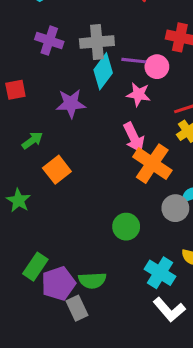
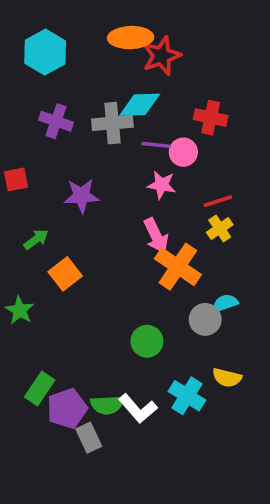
cyan diamond: (103, 71) -> (140, 105), moved, turned 52
white L-shape: (169, 310) -> (138, 409), moved

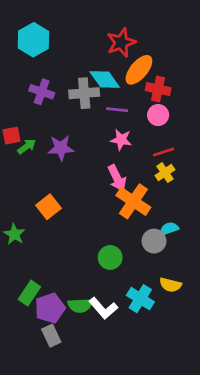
orange ellipse: (131, 38) -> (139, 70), moved, turned -48
cyan diamond: (140, 105) -> (105, 79), turned 56
pink circle: (183, 152) -> (158, 115), moved
green arrow: (36, 239) -> (27, 147), moved
gray rectangle: (89, 438) -> (51, 336), moved

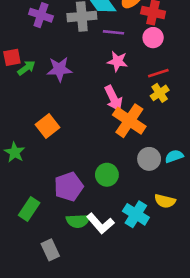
cyan semicircle: (169, 229) -> (174, 156), moved
purple pentagon: (50, 308) -> (69, 187), moved

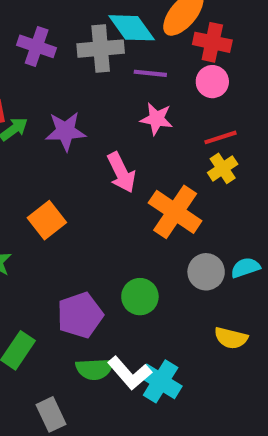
pink arrow: (113, 98) -> (121, 173), moved
cyan cross: (136, 214) -> (161, 381), moved

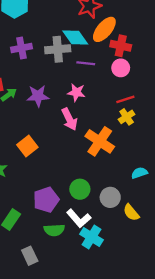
purple cross: (37, 46) -> (22, 48), turned -30
pink star: (156, 119) -> (76, 92), moved
gray circle: (206, 272) -> (110, 197), moved
yellow semicircle: (231, 338) -> (131, 213), turned 36
white L-shape: (130, 373) -> (79, 218), moved

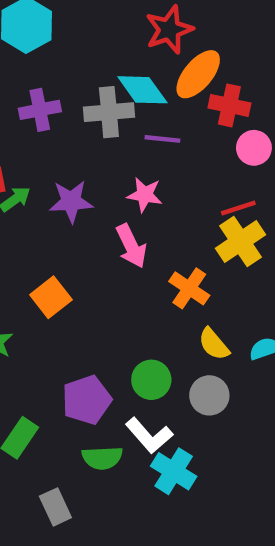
pink circle: (121, 68) -> (254, 148), moved
yellow cross: (127, 117) -> (241, 242), size x1.5
orange cross: (100, 141) -> (189, 288), size x0.7
yellow semicircle: (131, 213) -> (214, 344), moved

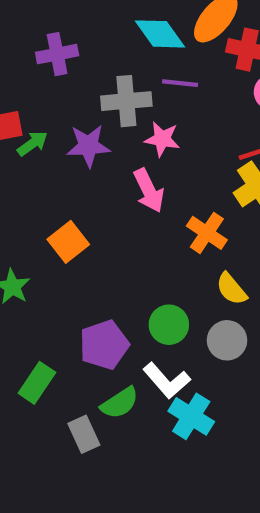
gray cross: (109, 112) -> (126, 101), moved
green semicircle: (102, 458) -> (120, 403), turned -30
gray rectangle: (55, 507) -> (84, 434), moved

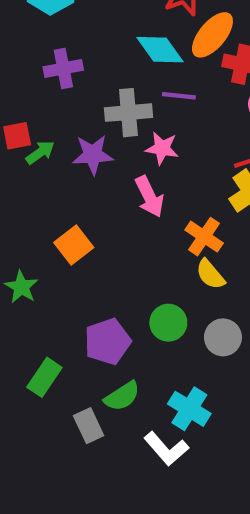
yellow semicircle: (231, 289) -> (210, 274), moved
white L-shape: (167, 381) -> (166, 449), moved

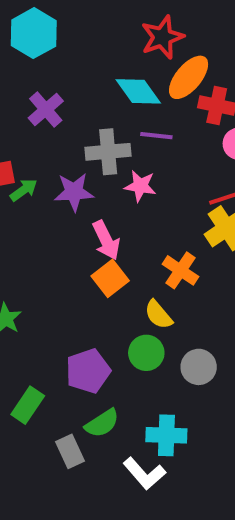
purple cross: (63, 68) -> (46, 110), turned -30
pink arrow: (149, 197) -> (106, 240), moved
orange square: (74, 245) -> (110, 278), moved
yellow semicircle: (210, 274) -> (158, 315), moved
cyan cross: (189, 409) -> (166, 435), turned -30

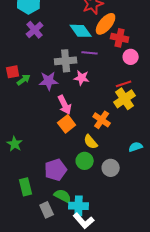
purple cross: (46, 110) -> (35, 30), moved
green rectangle: (28, 405) -> (26, 187), turned -48
green semicircle: (102, 423) -> (63, 196), turned -120
cyan cross: (166, 435) -> (79, 206), moved

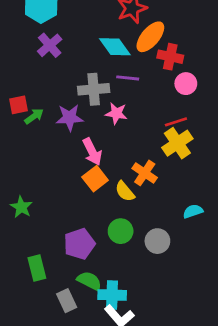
yellow semicircle: (91, 142) -> (125, 191), moved

